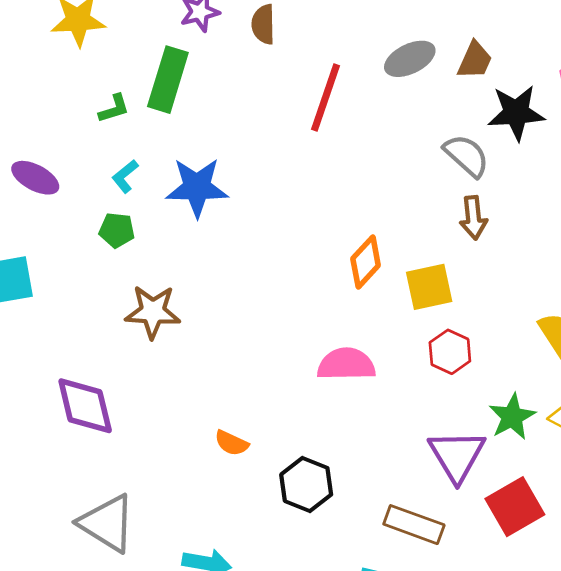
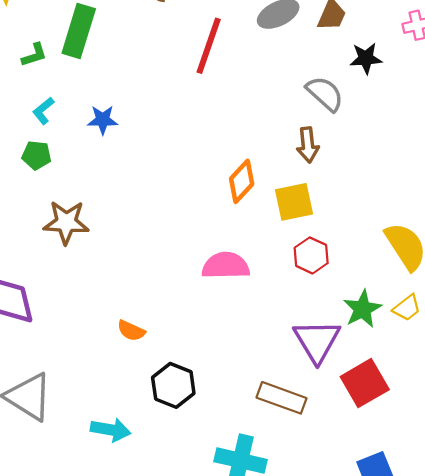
black star: (516, 113) -> (366, 58), size x0.7
blue star: (197, 187) -> (103, 120), size x0.6
brown arrow: (473, 218) -> (308, 145), moved
black hexagon: (306, 485) -> (173, 385), moved

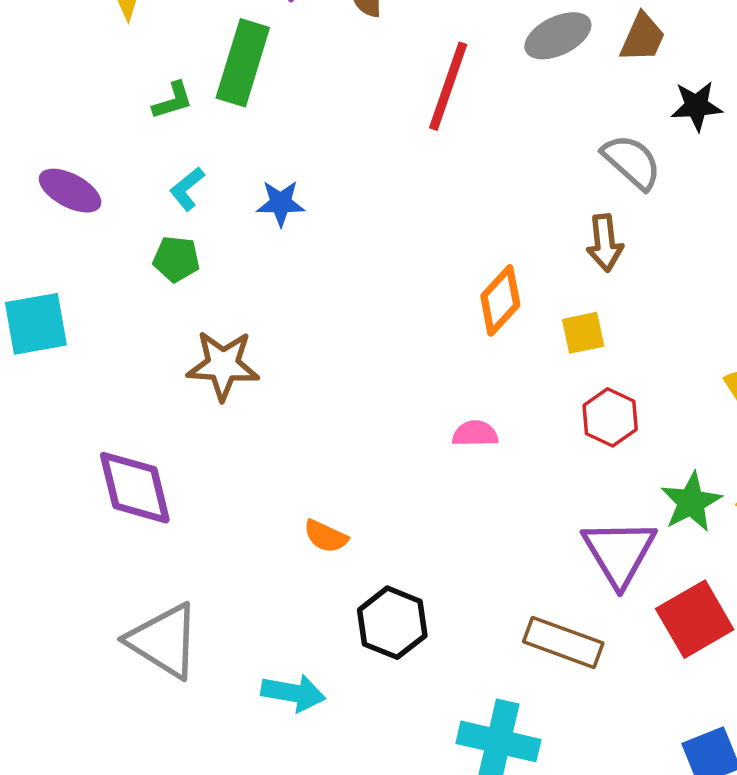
yellow square: (294, 202) -> (583, 333), size x0.7
pink semicircle: (226, 266) -> (475, 434), size x0.6

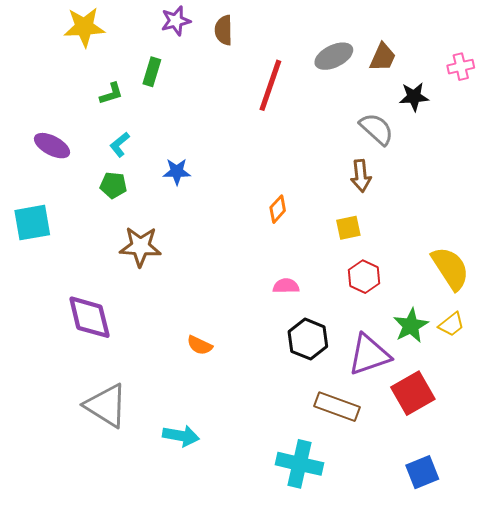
green rectangle: (243, 63) -> (152, 72), size x0.6
blue star: (281, 203) -> (177, 172), moved
orange diamond: (500, 300) -> (278, 209), moved, size x0.7
purple triangle: (619, 552) -> (369, 355), turned 42
black hexagon: (392, 623) -> (308, 339), moved

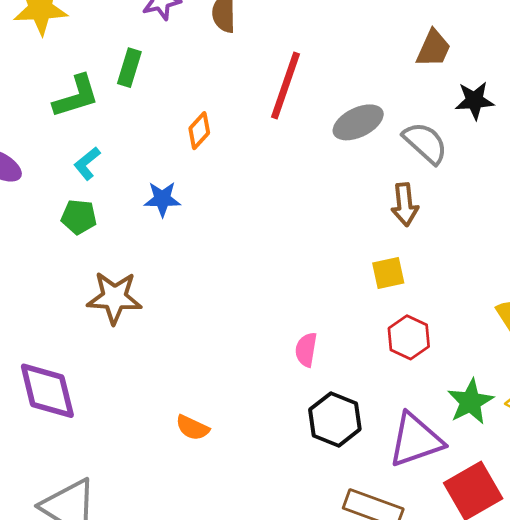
gray ellipse: (334, 56) -> (358, 122), moved
green L-shape: (111, 94) -> (76, 96), size x1.5
orange diamond: (278, 209) -> (199, 131), moved
pink semicircle: (286, 286) -> (306, 350), turned -80

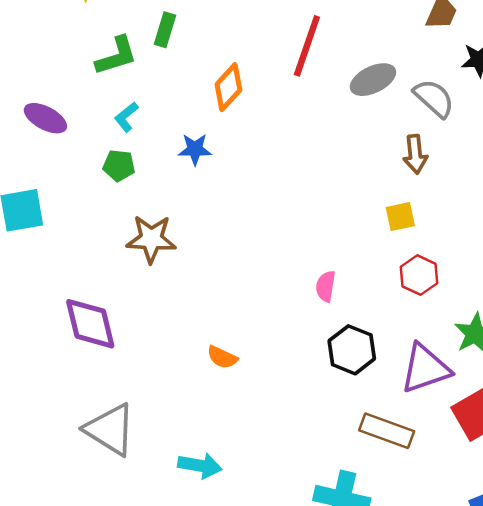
orange diamond: (199, 131) -> (228, 87), size x1.4

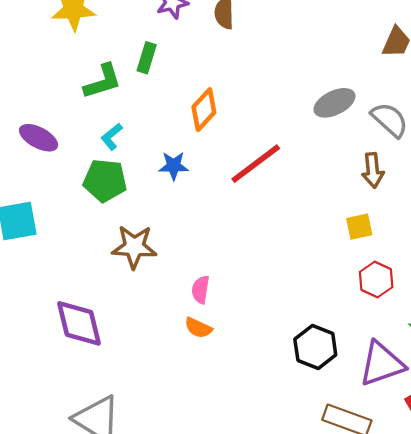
red line: (307, 46) -> (256, 164), moved, turned 34
green pentagon: (119, 165) -> (105, 180), size x1.5
pink semicircle: (326, 286) -> (201, 290), moved
orange semicircle: (222, 357) -> (198, 328), moved

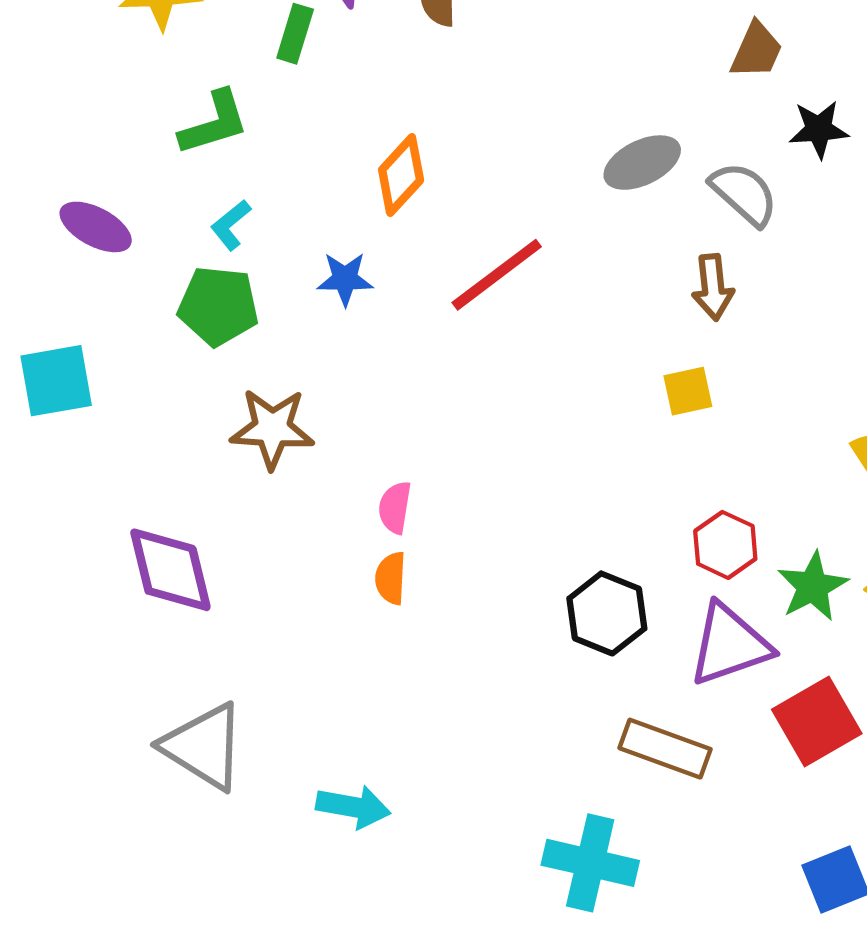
green rectangle: (147, 58) -> (295, 34), moved
red hexagon: (376, 279) -> (725, 545), moved
orange semicircle: (198, 328) -> (391, 578), turned 68

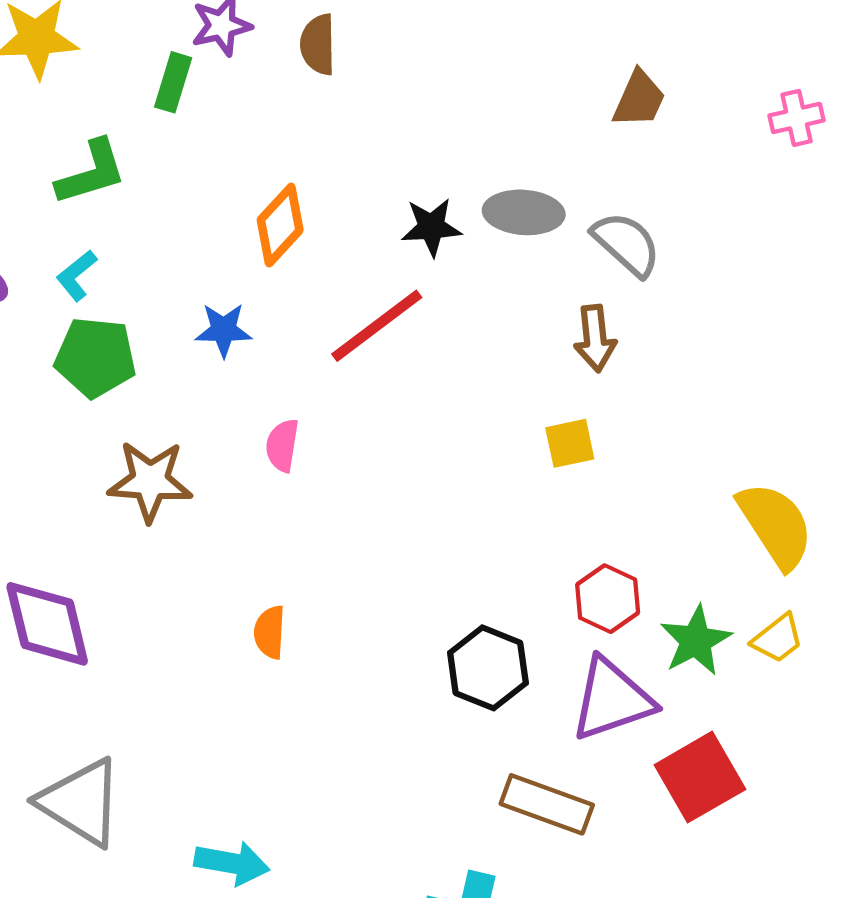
black star: (819, 129) -> (431, 227), moved
gray ellipse: (642, 163) -> (524, 212), turned 30
cyan L-shape: (231, 225) -> (77, 275), moved
pink semicircle: (395, 507) -> (282, 445), moved

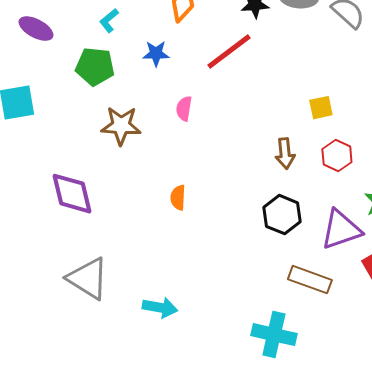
cyan L-shape: (77, 275) -> (109, 21), moved
brown arrow: (595, 338) -> (285, 154), moved
red hexagon: (608, 599) -> (337, 156), moved

